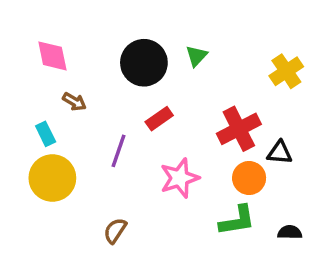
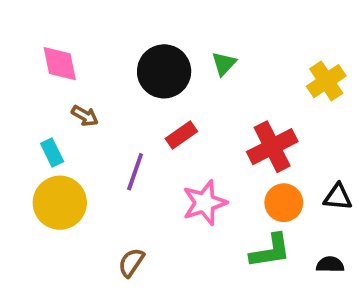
black triangle: (280, 153) -> (338, 197), moved

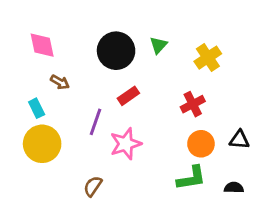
yellow cross: (326, 81) -> (208, 58), moved
red cross: (272, 147) -> (193, 104), size x0.7
pink star: (205, 203) -> (126, 144), moved

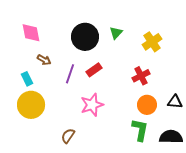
purple line: (95, 122) -> (70, 74), moved
green L-shape: (191, 178) -> (140, 130), turned -70
black semicircle: (234, 188) -> (171, 137), size x1.6

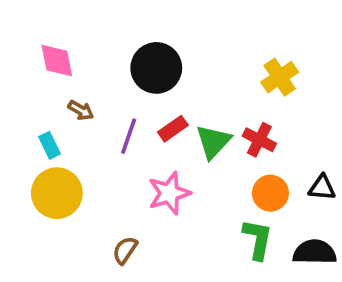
green triangle: (116, 33) -> (213, 142), moved, size x1.5
red cross: (141, 76) -> (259, 140), turned -36

